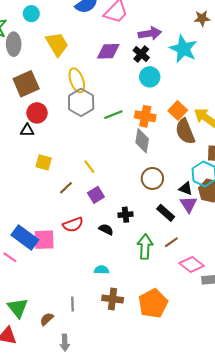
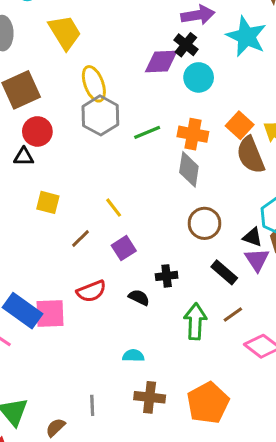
purple diamond: (108, 51) -> (161, 61), moved

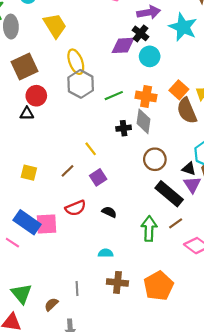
yellow square: (48, 202) -> (29, 173), moved
black rectangle: (224, 272) -> (169, 194), size x1.5
black cross: (167, 276) -> (124, 128), moved

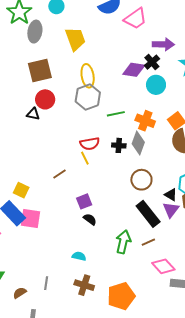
yellow square: (29, 173) -> (21, 190), moved
purple square: (98, 177) -> (84, 201), moved
red semicircle: (76, 208) -> (90, 144), moved

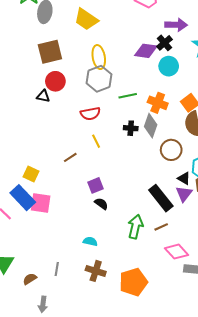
yellow trapezoid: (75, 39) -> (86, 19), turned 145
red semicircle: (90, 144) -> (90, 114), moved
brown circle: (141, 180) -> (171, 150), moved

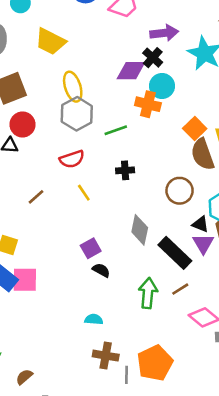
orange cross: (158, 103) -> (148, 104), moved
gray diamond: (151, 126) -> (140, 230), moved
brown line: (70, 157) -> (36, 197), moved
gray line: (57, 269) -> (126, 375), moved

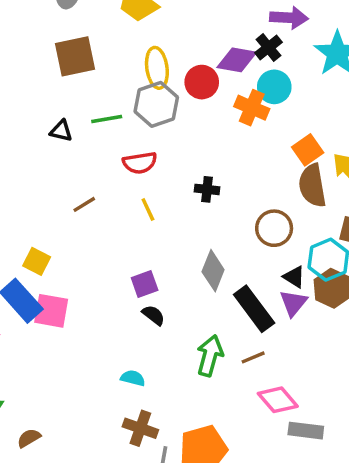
red circle: (23, 124) -> (202, 82), moved
green line: (116, 130) -> (107, 119), moved

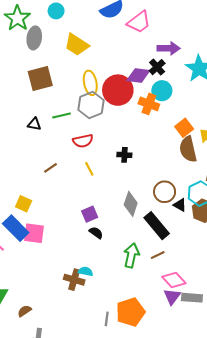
red circle: (202, 82) -> (118, 90), size x1.5
brown circle: (274, 228) -> (165, 192), moved
purple triangle: (293, 303) -> (172, 297), moved
brown cross: (140, 428) -> (74, 280), moved

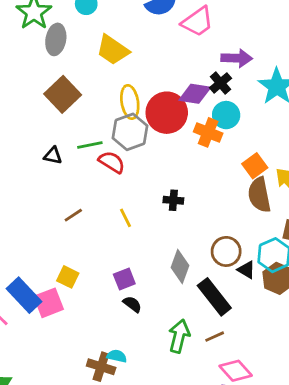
brown square: (40, 79) -> (63, 94), turned -30
red semicircle: (83, 141) -> (112, 162), moved, turned -138
yellow square: (24, 204) -> (68, 277), moved
pink square: (34, 233) -> (49, 303), turned -30

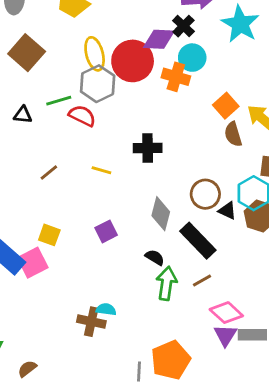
brown semicircle: (259, 195) -> (233, 134), size x0.7
black cross: (173, 200) -> (148, 148), size x1.4
yellow line: (125, 218) -> (101, 170), turned -42
black semicircle: (132, 304) -> (155, 257), moved

